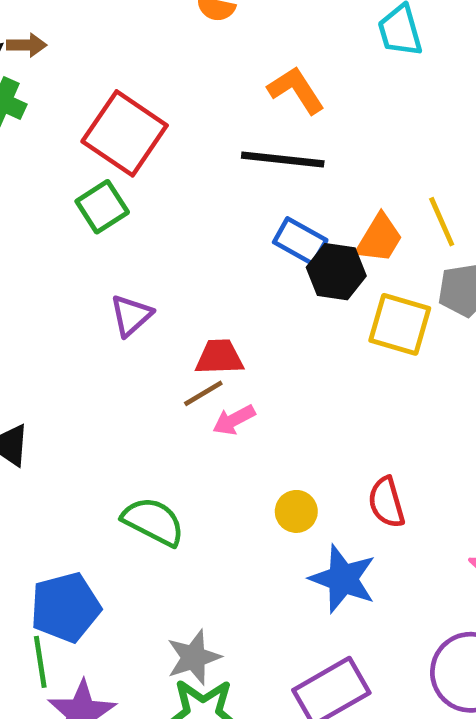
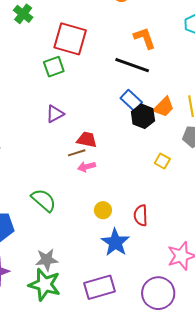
red square: (125, 133) -> (70, 39), turned -32
yellow square: (400, 324) -> (162, 161), moved, size x0.6

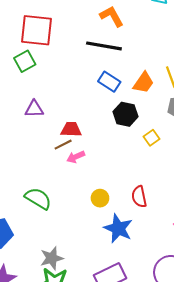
purple triangle: (55, 114) -> (34, 109), turned 36
black hexagon: (143, 116) -> (126, 114), moved
yellow square: (162, 161) -> (151, 138), turned 35

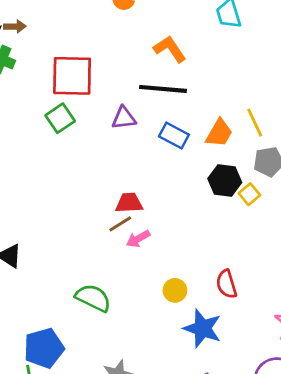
purple triangle: (34, 109) -> (124, 118), moved
black hexagon: (126, 114) -> (225, 181), moved
yellow square: (151, 138) -> (249, 194), moved

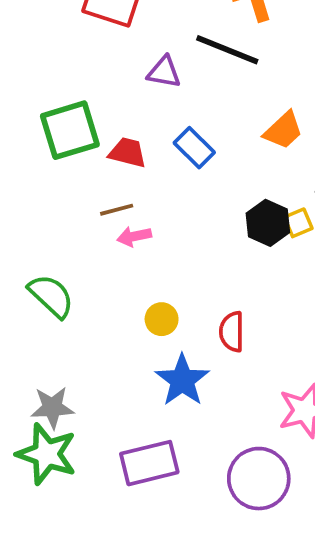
green square: (60, 118) -> (70, 130), moved, size x1.5
blue rectangle: (174, 135) -> (194, 148), moved
black hexagon: (225, 181) -> (268, 223), moved
red trapezoid: (129, 203) -> (128, 153), moved

